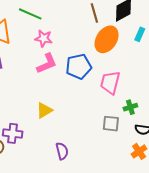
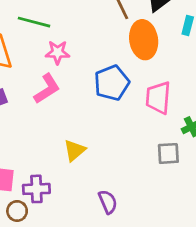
orange ellipse: (107, 39) -> (144, 40), turned -32
pink L-shape: (47, 63) -> (47, 89), moved

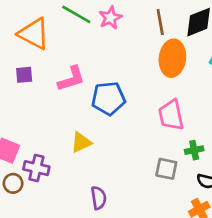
pink star: (58, 52) -> (110, 18), moved, turned 30
blue pentagon: (112, 83) -> (108, 98), moved
pink trapezoid: (158, 98) -> (171, 115), turned -32

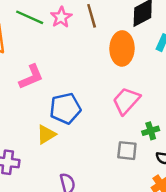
brown line: (160, 22) -> (92, 16), moved
blue pentagon: (108, 98) -> (65, 108), moved
pink trapezoid: (171, 115) -> (126, 101), turned 60

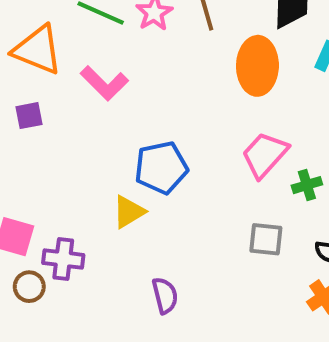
pink L-shape: (31, 77) -> (104, 83), moved, turned 68
green cross: (151, 131) -> (307, 185), moved

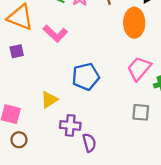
yellow triangle: (129, 212) -> (49, 100), moved
purple cross: (63, 259) -> (70, 125), moved

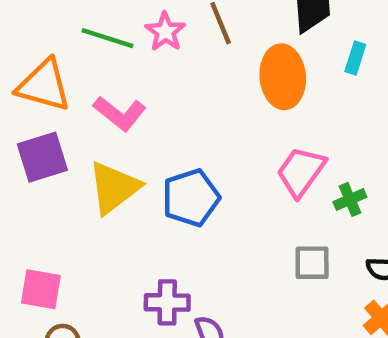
purple square: (17, 51) -> (42, 157), size x1.6
yellow triangle: (49, 100) -> (114, 188), moved, size x1.5

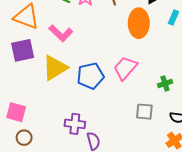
pink trapezoid: (301, 172) -> (125, 68), moved

